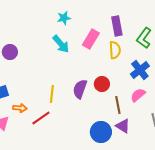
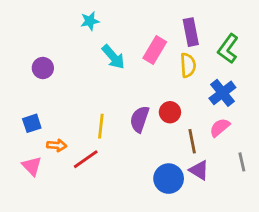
cyan star: (64, 18) -> (90, 21), moved

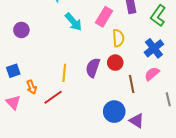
yellow semicircle: (188, 65) -> (118, 38), moved
orange arrow: (57, 145) -> (32, 87), turned 64
purple triangle: (199, 170) -> (137, 121), moved

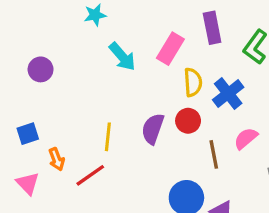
blue cross: (154, 48) -> (228, 93), moved

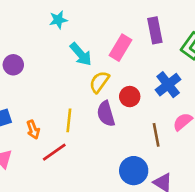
yellow semicircle: (193, 82) -> (99, 82), moved, turned -140
red circle: (188, 121) -> (130, 97), moved
purple semicircle: (153, 129) -> (106, 114), turned -35
orange arrow: (57, 159) -> (33, 130), moved

